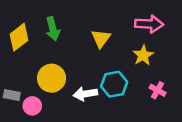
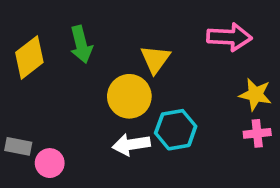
yellow star: (143, 55) -> (255, 94), moved, turned -30
yellow circle: (52, 78) -> (129, 96), moved
pink cross: (158, 90) -> (257, 133), moved, turned -35

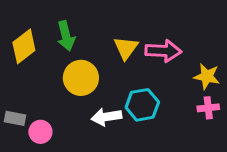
pink arrow: (229, 37) -> (163, 51), moved
yellow circle: (129, 96) -> (81, 78), moved

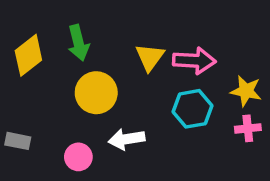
cyan hexagon: (142, 105) -> (193, 109), moved
pink circle: (40, 132) -> (78, 157), moved

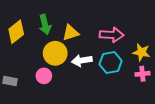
yellow triangle: (150, 57) -> (71, 33), moved, turned 36
white arrow: (127, 139) -> (82, 60), moved
pink circle: (78, 157) -> (44, 76), moved

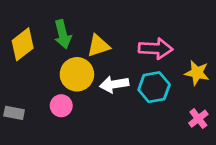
pink cross: (142, 74) -> (198, 119), moved, turned -32

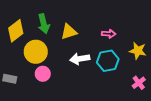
pink arrow: (156, 49) -> (109, 34), size x0.6
yellow circle: (77, 74) -> (36, 52), moved

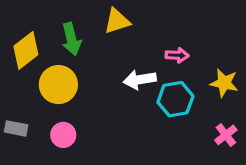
yellow triangle: (69, 32) -> (117, 21), moved
white arrow: (80, 59) -> (140, 80), moved
pink circle: (43, 74) -> (63, 135), moved

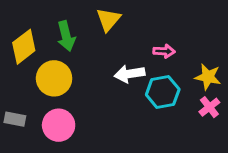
yellow triangle: (117, 21) -> (108, 20), turned -32
pink circle: (63, 135) -> (59, 125), size x1.4
pink cross: (226, 135) -> (209, 107), moved

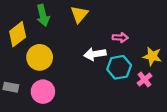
green arrow: (66, 36) -> (43, 15), moved
pink cross: (209, 107) -> (145, 79), moved

